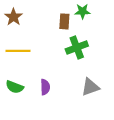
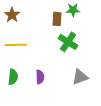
green cross: (77, 47) -> (68, 42), turned -36
green semicircle: (15, 87) -> (13, 77), turned -105

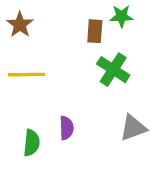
green semicircle: (13, 77) -> (32, 143), moved

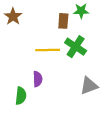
yellow line: (27, 75) -> (48, 50), moved
purple semicircle: (67, 128) -> (38, 79), moved

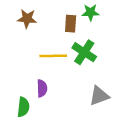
brown star: (13, 16) -> (27, 19), moved, turned -30

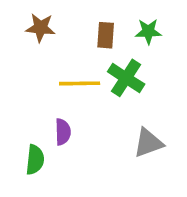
green star: (91, 12) -> (148, 31), moved

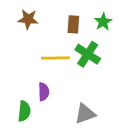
green star: (148, 31) -> (103, 22), turned -30
gray triangle: (148, 143) -> (85, 114), moved

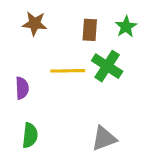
purple semicircle: (44, 92) -> (22, 88), moved

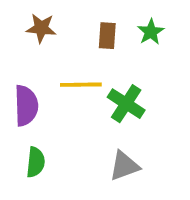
green cross: (107, 66) -> (126, 104), moved
purple semicircle: (22, 88) -> (26, 106), size x1.5

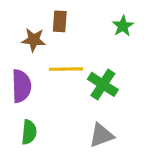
brown star: (41, 28) -> (34, 40), moved
brown rectangle: (107, 36) -> (60, 21), moved

